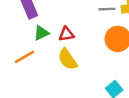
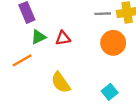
yellow semicircle: (68, 59) -> (61, 83), moved

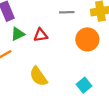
gray line: (103, 14) -> (67, 12), moved

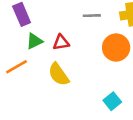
yellow semicircle: (38, 76) -> (59, 74), moved

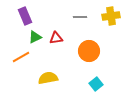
orange circle: (116, 48) -> (89, 51), moved
yellow semicircle: (59, 74) -> (48, 78), moved, turned 114

